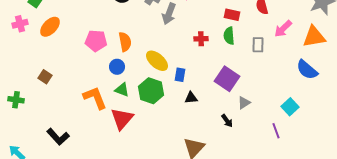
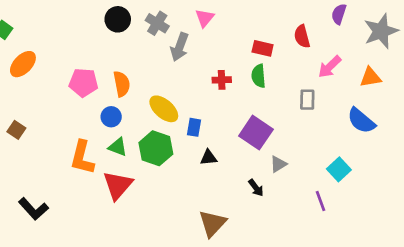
orange triangle: (314, 37) -> (370, 77), size x0.7
gray rectangle: (258, 45) -> (307, 100), moved
orange L-shape: (95, 98) -> (82, 158), turned -144

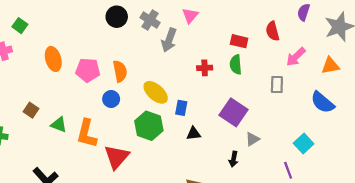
orange ellipse: (23, 64) -> (53, 59), moved, turned -60
green triangle: (118, 147) -> (59, 125), moved
black arrow: (256, 188) -> (234, 159), turned 48

